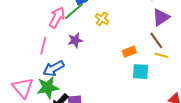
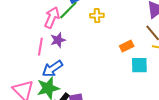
yellow cross: (102, 19) -> (97, 16), turned -32
purple star: (75, 40) -> (58, 40), moved

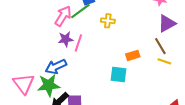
pink line: (40, 47) -> (78, 43), moved
cyan square: (139, 65) -> (118, 75), moved

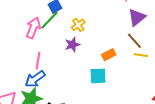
yellow cross: (108, 21) -> (78, 25), turned -32
purple star: (66, 39) -> (72, 45), moved
pink line: (78, 43) -> (38, 61), moved

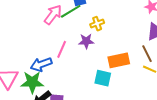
orange rectangle: (109, 55) -> (119, 60), size x1.5
pink line: (38, 61) -> (62, 49), moved

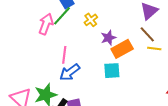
purple star: (86, 41) -> (108, 38), moved
blue arrow: (41, 64) -> (70, 72), moved

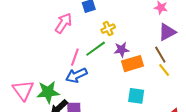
green line: (62, 16) -> (96, 49), moved
yellow line: (154, 49) -> (164, 70), turned 32
cyan square: (112, 71) -> (136, 96), moved

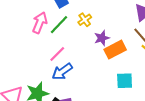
green line: (96, 49) -> (59, 25), moved
pink line: (75, 57) -> (57, 54), turned 36

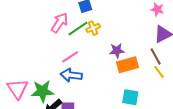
yellow cross: (85, 20) -> (93, 28), moved
blue arrow: (62, 72) -> (71, 75), turned 30

